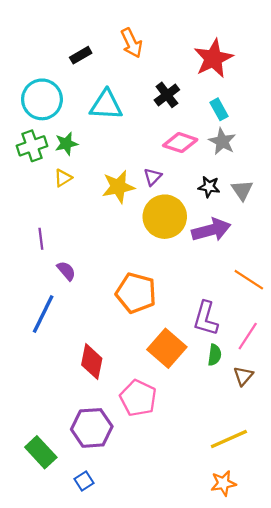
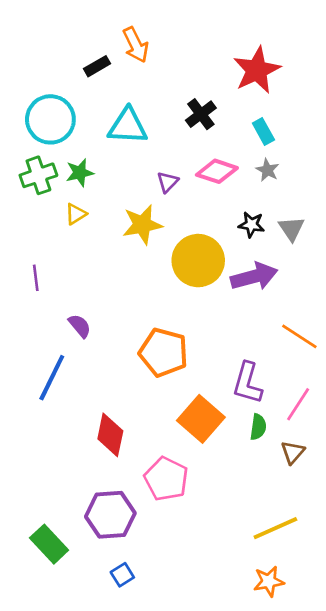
orange arrow: (132, 43) -> (136, 45), moved
gray star: (222, 141) -> (267, 170), size x0.7
purple triangle: (153, 177) -> (168, 182), moved
purple line: (41, 239) -> (36, 278), moved
blue square: (84, 481) -> (122, 575), moved

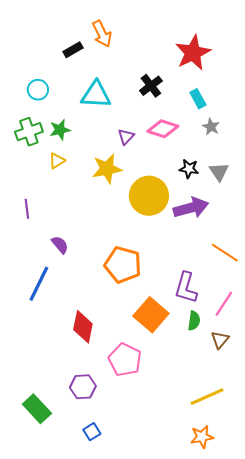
cyan circle: (50, 119) -> (38, 90), size x0.6
gray star: (267, 170) -> (211, 127), moved
purple hexagon: (110, 515) -> (83, 387), size x0.7

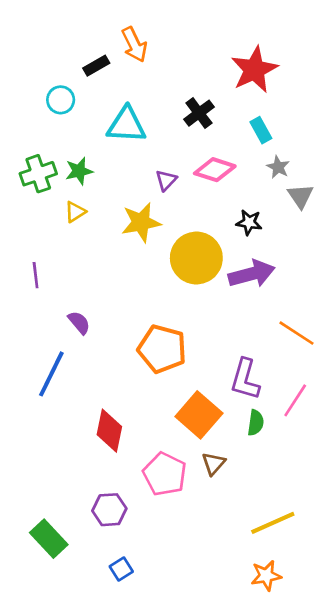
cyan circle: (38, 90) -> (61, 100), moved
gray triangle: (219, 172) -> (300, 196), moved
brown triangle: (220, 340) -> (213, 464), moved

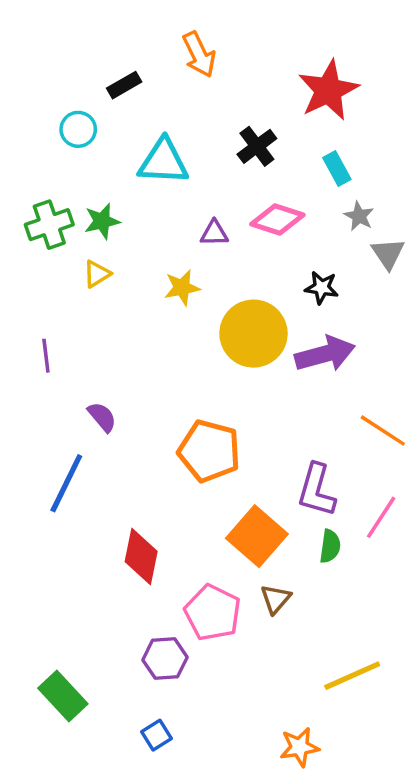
orange arrow: (134, 45) -> (199, 54), moved
purple triangle: (166, 180) -> (214, 233), turned 45
yellow star: (141, 222) -> (182, 288), size x0.7
purple hexagon: (109, 510) -> (165, 659), moved
orange star: (266, 576) -> (299, 747), moved

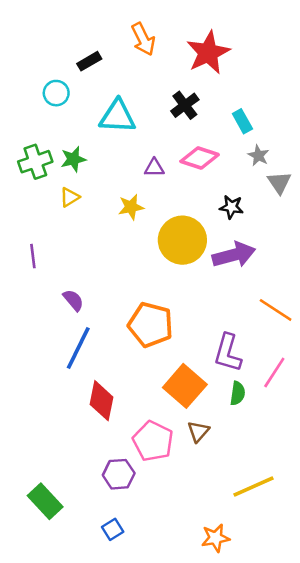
red star: (328, 90) -> (208, 53), moved
blue line: (66, 483) -> (78, 348), moved

